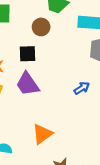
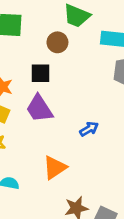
blue arrow: (82, 88) -> (89, 129), moved

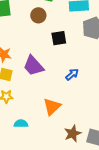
black square: (40, 73) -> (59, 38), moved

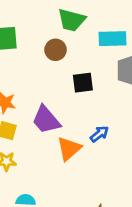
orange triangle: (52, 107) -> (69, 149), moved

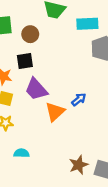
brown circle: (56, 50) -> (30, 34), moved
black square: (83, 83) -> (25, 61), moved

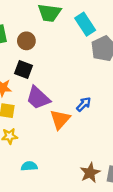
cyan rectangle: (87, 24) -> (85, 24), turned 65
black square: (25, 61) -> (23, 69), turned 35

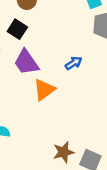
blue arrow: (84, 104) -> (74, 63), moved

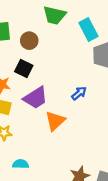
purple trapezoid: (26, 62) -> (36, 98), turned -80

